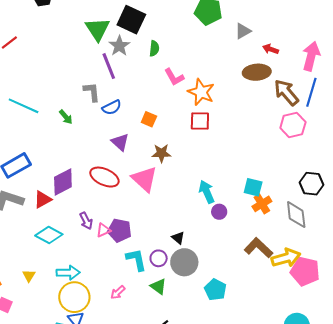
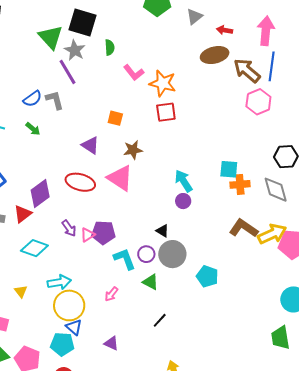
blue semicircle: (112, 107) -> (32, 99), moved
orange cross: (262, 204) -> (240, 184), turned 36
purple circle: (219, 212) -> (183, 201), moved

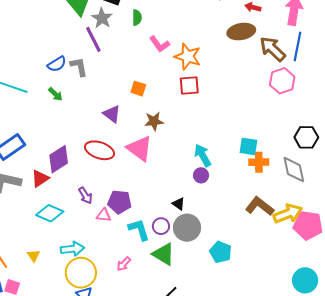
pink triangle: (88, 235) -> (104, 215), moved, turned 35
green triangle: (151, 282) -> (164, 254), size x1.4

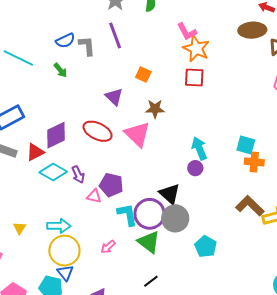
purple line: (93, 39) -> (115, 36), moved
pink L-shape: (159, 44) -> (187, 32), moved
black triangle: (179, 204) -> (170, 194), size x1.6
cyan diamond: (50, 213) -> (53, 172), moved
purple circle: (161, 226) -> (150, 214), size x1.8

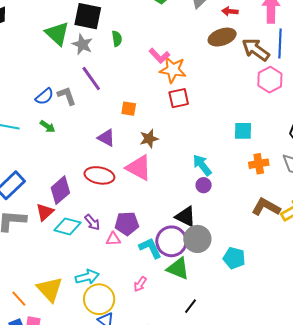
cyan square: (246, 145) -> (243, 131), moved
yellow triangle: (20, 228) -> (50, 289), size x2.0

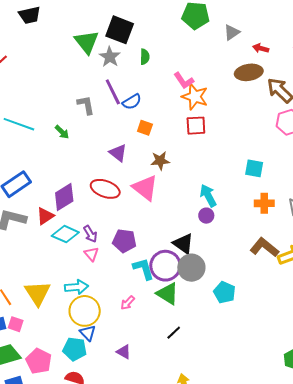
blue semicircle: (45, 96) -> (132, 102), moved
pink triangle: (113, 239) -> (91, 254), moved, turned 42

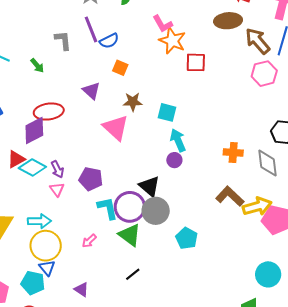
red square: (196, 126) -> (196, 62), moved
cyan square: (254, 168) -> (167, 112), moved
red ellipse: (105, 189) -> (49, 112), moved, turned -32
red triangle: (45, 216) -> (16, 159), moved

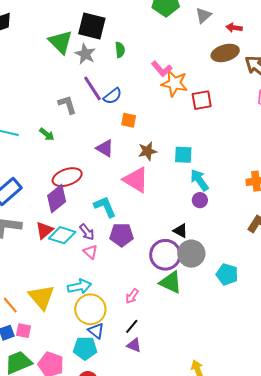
black triangle: (149, 186) -> (180, 231), size x0.7
cyan L-shape: (108, 208) -> (105, 207), moved
black line: (133, 274) -> (132, 326), moved

